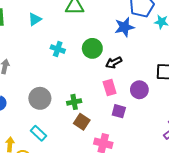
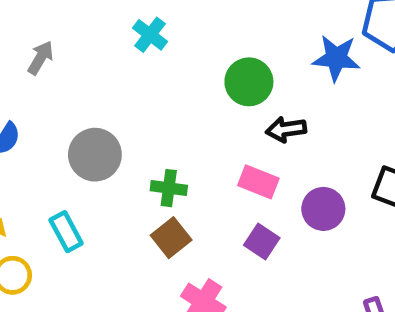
cyan cross: (58, 49) -> (150, 35), moved
pink rectangle: (110, 87) -> (258, 182), turned -70

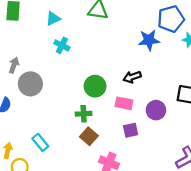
green circle: (249, 82) -> (95, 86), moved
gray circle: (95, 155) -> (30, 84), moved
purple square: (262, 242) -> (131, 130), turned -35

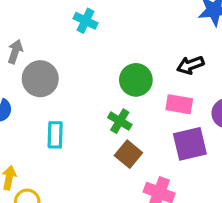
green cross: (84, 114) -> (120, 121), turned 35
purple square: (131, 130) -> (190, 144), size x1.5
cyan rectangle: (40, 142) -> (55, 135), moved, turned 42

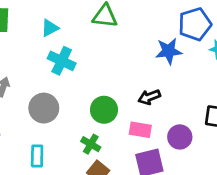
cyan cross: (85, 21) -> (62, 61), size x1.4
gray circle: (40, 79) -> (44, 108), moved

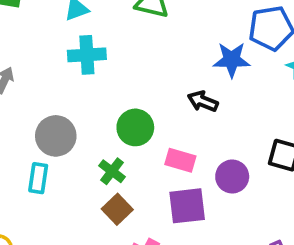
cyan cross: (62, 61) -> (87, 55), turned -36
black arrow: (149, 97) -> (203, 101), moved, turned 35
gray circle: (44, 108) -> (56, 136), moved

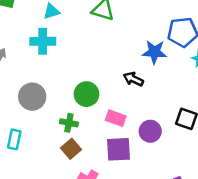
cyan cross: (87, 55) -> (43, 41), moved
green cross: (112, 171) -> (69, 123), turned -30
cyan rectangle: (38, 178) -> (14, 139), moved

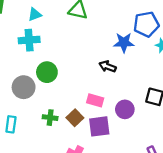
green circle: (86, 94) -> (47, 72), moved
green cross: (69, 123) -> (50, 118), moved
brown square: (71, 149) -> (75, 118), moved

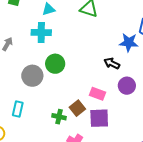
purple circle: (125, 109) -> (127, 86), moved
green cross: (50, 118) -> (59, 117), moved

